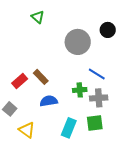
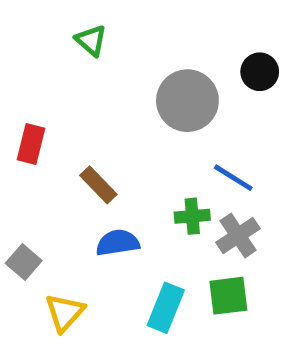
red rectangle: (20, 81) -> (31, 144), moved, turned -35
gray cross: (99, 98) -> (238, 235), turned -30
yellow triangle: (27, 130) -> (65, 313), turned 36

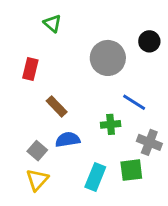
red rectangle: (31, 144) -> (30, 69), moved
gray cross: (238, 235) -> (149, 142), moved, turned -35
gray square: (24, 262) -> (37, 151), moved

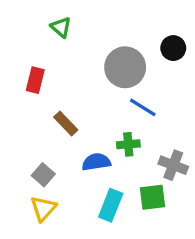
blue line: (134, 102) -> (143, 107), moved
blue semicircle: (68, 140) -> (96, 162), moved

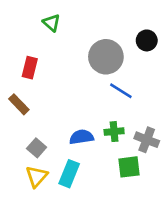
brown rectangle: (66, 123) -> (19, 104), moved
green cross: (128, 144) -> (114, 132), moved
cyan rectangle: (111, 205) -> (69, 174), moved

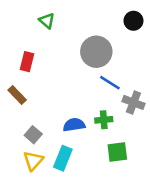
black circle: (147, 40) -> (133, 21), moved
gray cross: (147, 140) -> (133, 102), moved

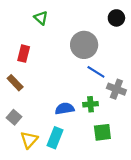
gray square: (33, 135) -> (14, 117), moved

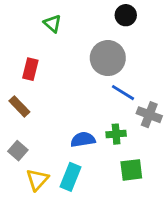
black circle: (116, 18) -> (126, 15), moved

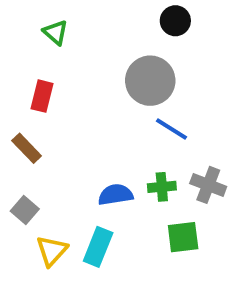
green triangle: (53, 23) -> (56, 32), moved
gray cross: (149, 115) -> (208, 185), moved

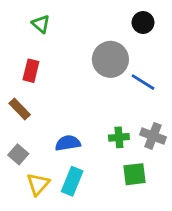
black circle: (175, 21) -> (143, 22), moved
blue line: (171, 129) -> (143, 82), moved
blue semicircle: (115, 195) -> (68, 143), moved

